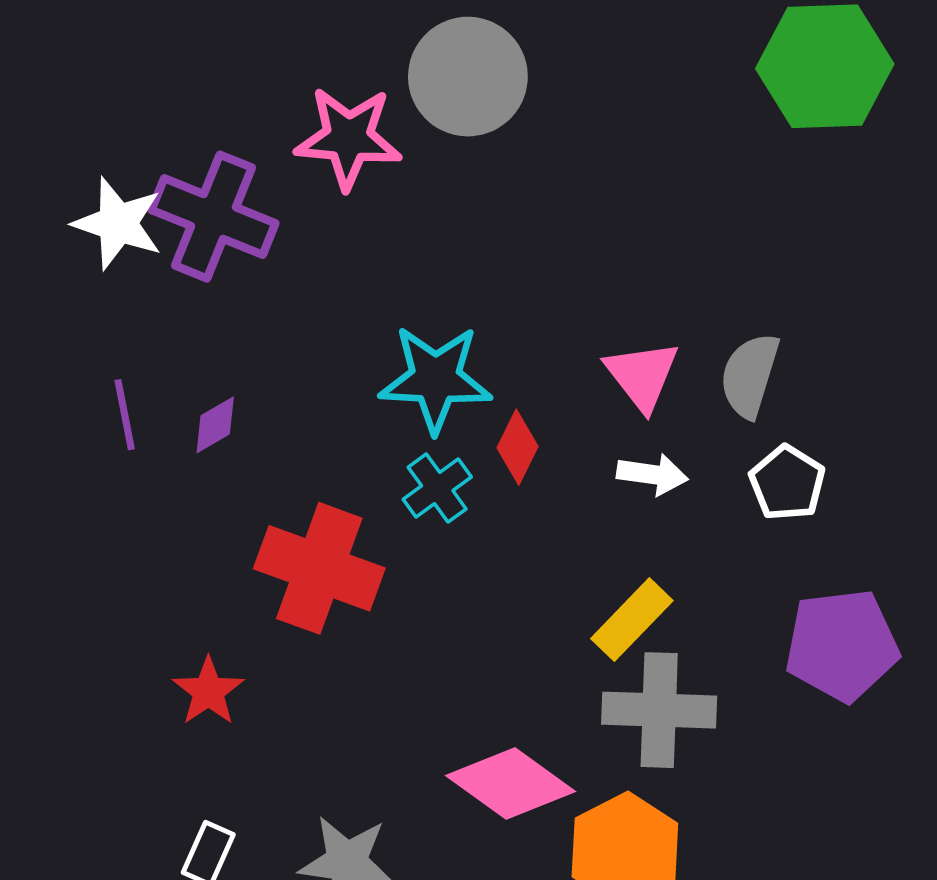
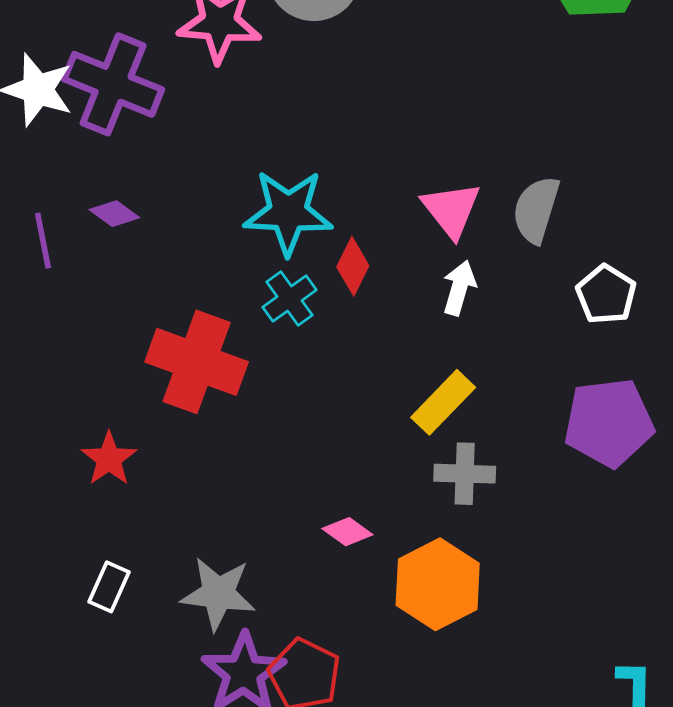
purple diamond: (215, 425) -> (114, 214), moved, turned 66
white arrow: (652, 474) -> (459, 288), turned -82
white pentagon: (787, 483) -> (606, 295), moved
gray cross: (659, 710) -> (465, 474), size x0.7
pink diamond: (511, 783) -> (347, 532), size x0.5

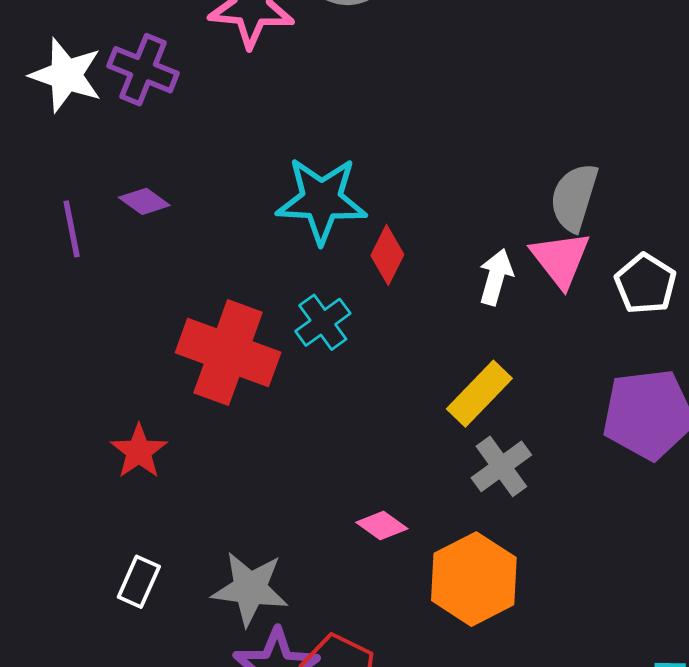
purple cross: (113, 84) -> (143, 70), size x0.7
pink triangle: (451, 210) -> (560, 259), moved
cyan cross: (290, 299) -> (323, 322), moved
gray cross: (465, 474) -> (501, 466), turned -38

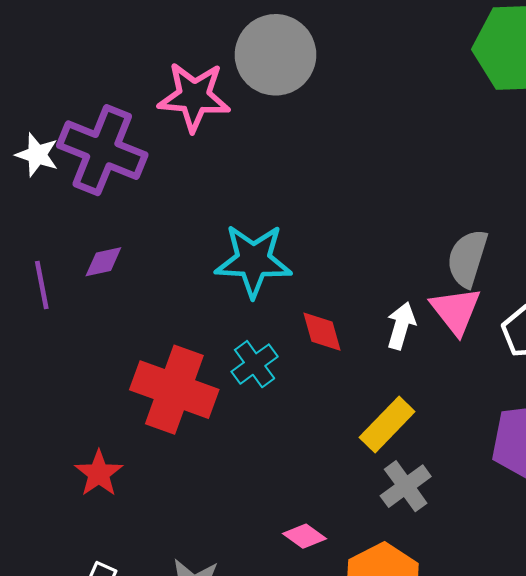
purple cross: (143, 70) -> (102, 150), size x1.5
white star: (66, 75) -> (37, 155), size x0.7
purple diamond: (144, 201) -> (103, 262), turned -48
red diamond: (387, 255) -> (322, 332), moved, turned -42

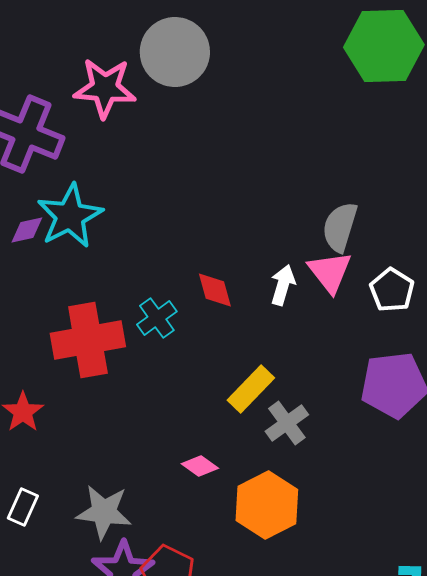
cyan star: (253, 261) -> (70, 216), moved, turned -30
red cross: (174, 390) -> (88, 340), turned -30
yellow rectangle: (387, 425) -> (251, 389), moved

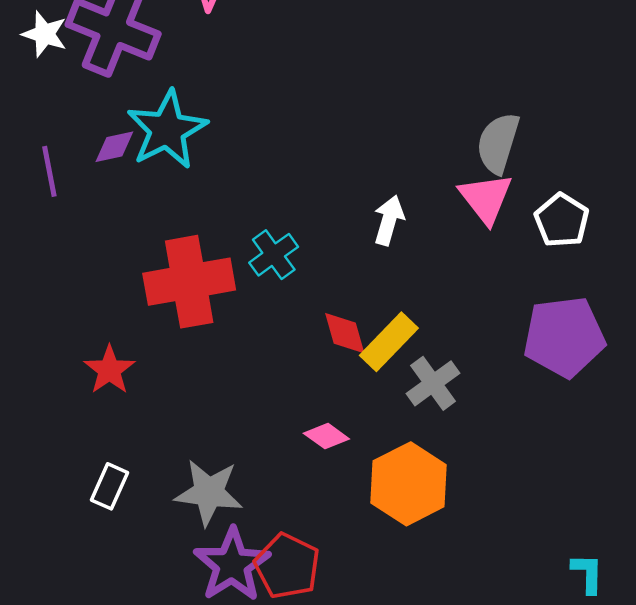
white arrow: (283, 285) -> (389, 220), moved
red diamond: (215, 290) -> (345, 333), moved

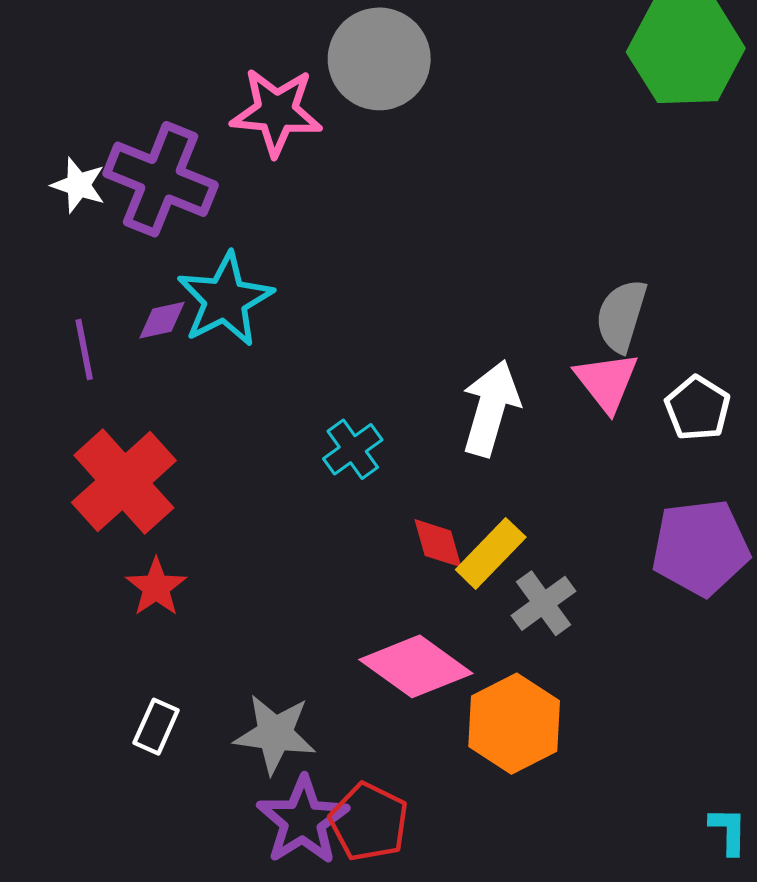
white arrow: (389, 220) -> (491, 408), size x1.6
red cross: (189, 282) -> (124, 482), moved, turned -32
pink diamond: (326, 436) -> (416, 666), size x2.0

